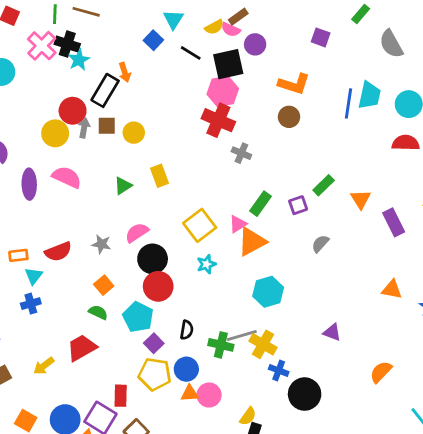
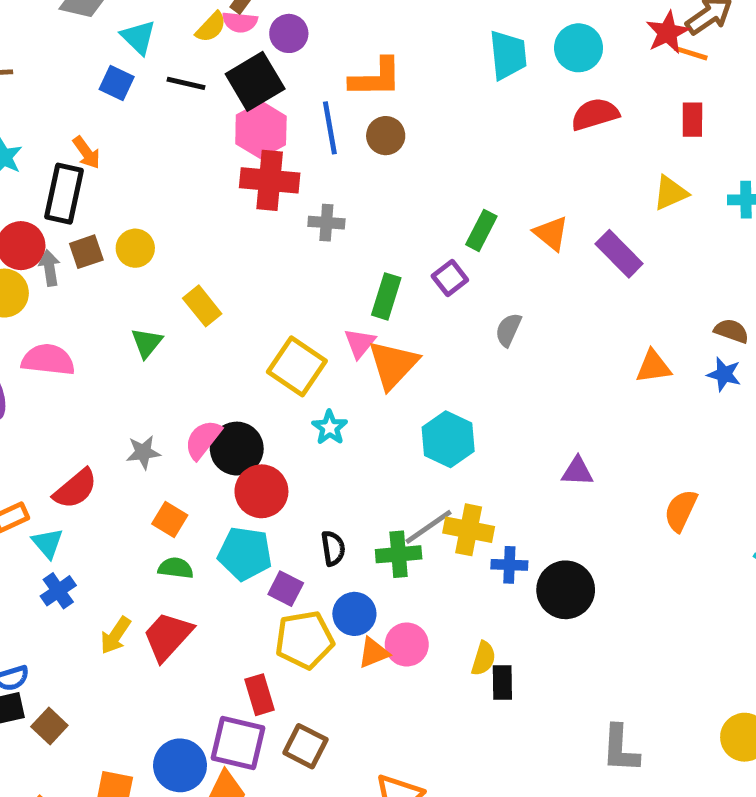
blue line: (349, 103) -> (330, 128), moved
pink semicircle: (137, 233) -> (203, 440), moved
yellow arrow: (44, 366) -> (115, 635), moved

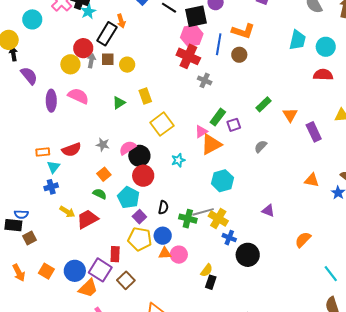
purple square: (450, 278) -> (234, 125), moved
yellow square: (297, 366) -> (162, 124), moved
yellow arrow: (115, 635) -> (67, 212), turned -112

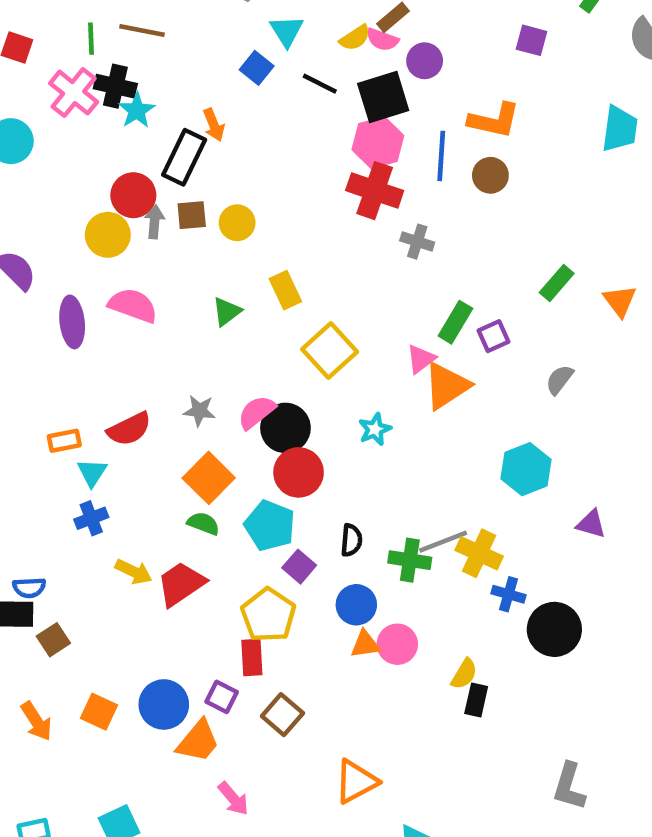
orange square: (104, 174) -> (209, 478), size x1.5
cyan hexagon: (222, 181) -> (526, 469), moved
yellow pentagon: (140, 239) -> (268, 615), moved, turned 30
purple square: (100, 270) -> (222, 697), size x0.6

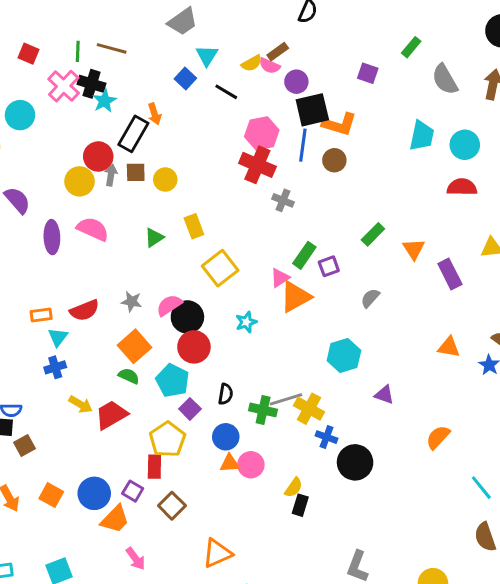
black square: (383, 97) -> (312, 110), moved

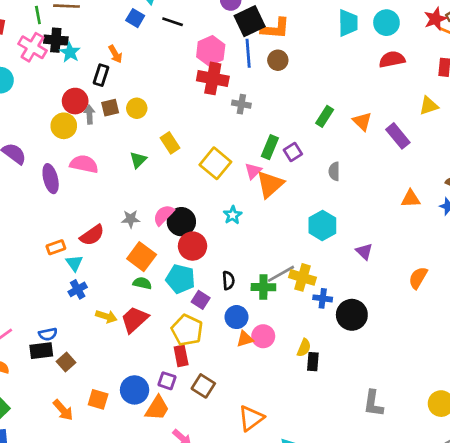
black rectangle: (133, 134) -> (101, 75), size x0.7
yellow square: (220, 268) -> (215, 163), moved
gray semicircle: (370, 298) -> (334, 171), turned -30
purple triangle: (384, 395) -> (364, 251), turned 36

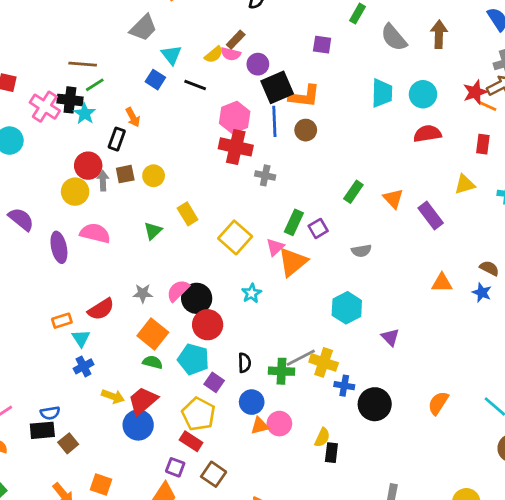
green line: (38, 15) -> (95, 85), moved, turned 66
gray semicircle: (334, 171) -> (361, 251), turned -102
orange semicircle: (418, 278) -> (438, 403), moved
red rectangle: (181, 356) -> (191, 441), turned -48
blue circle: (135, 390) -> (138, 425), moved

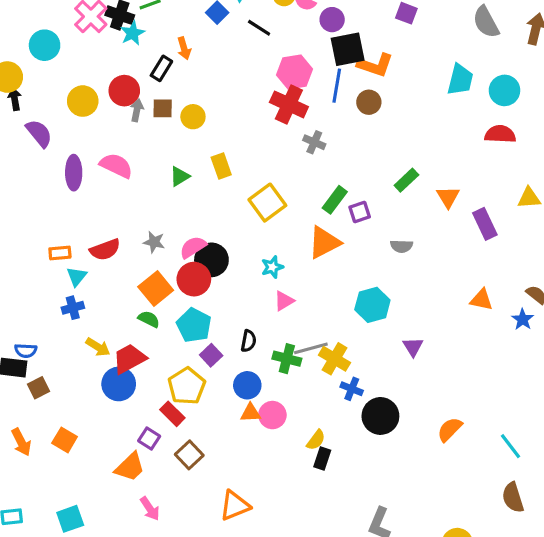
yellow circle: (75, 192) -> (83, 101), moved
pink triangle: (275, 247) -> (284, 301), moved
red circle: (208, 325) -> (194, 279), moved

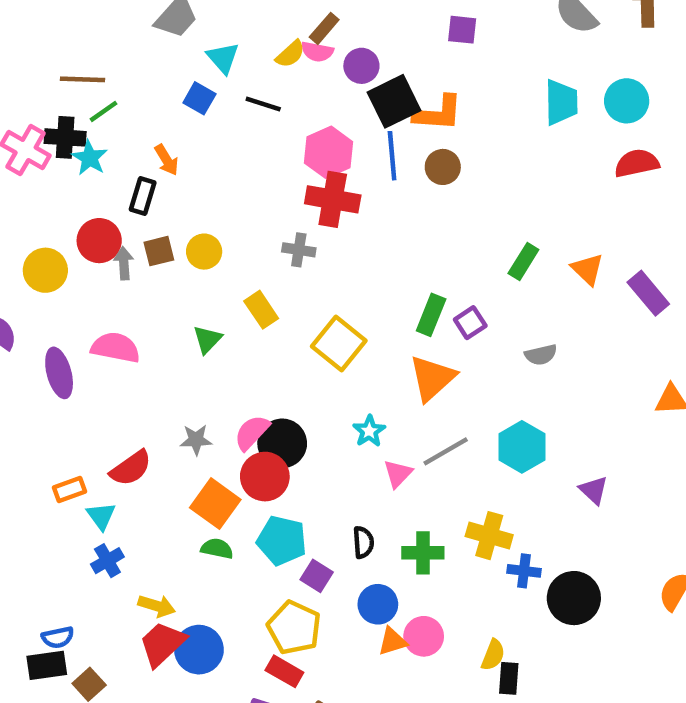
gray cross: (314, 142) -> (299, 250), moved
gray line: (311, 348) -> (446, 451), moved
red trapezoid: (129, 359) -> (162, 644), moved

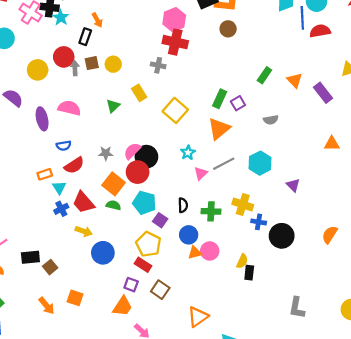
blue line: (392, 156) -> (302, 18), moved
blue semicircle: (58, 637) -> (64, 146), moved
red trapezoid: (162, 644) -> (83, 202), moved, turned -90

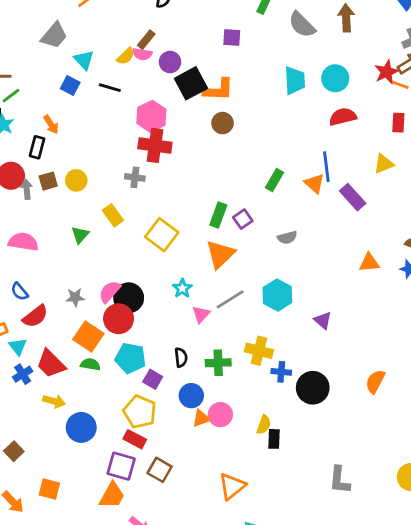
blue line: (302, 18) -> (326, 167), moved
blue semicircle: (64, 146) -> (20, 291), turned 64
purple square: (131, 285) -> (121, 466), size x1.5
orange triangle: (198, 317) -> (232, 486), moved

